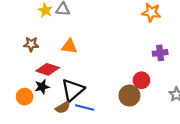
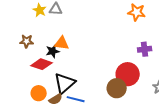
red circle: (141, 80) -> (128, 74), size x1.5
black star: (42, 87) -> (53, 51), moved
orange circle: (25, 97) -> (39, 93), moved

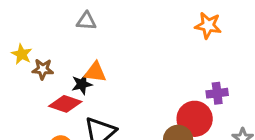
yellow star: (40, 10) -> (22, 54), moved
purple cross: (145, 49) -> (217, 93), moved

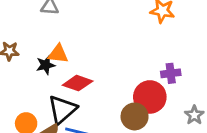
red diamond: (65, 104) -> (78, 83), moved

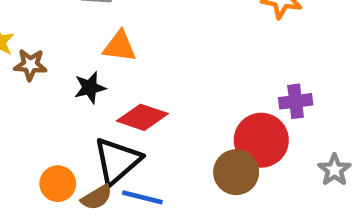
orange triangle: (58, 54) -> (119, 46), moved

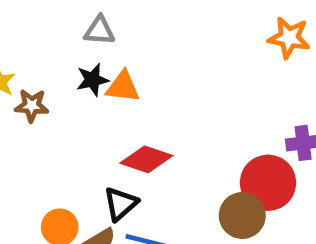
black star: (90, 88) -> (92, 80), moved
black triangle: (117, 161) -> (121, 204), size x0.7

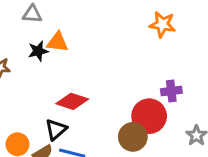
gray triangle: (100, 31) -> (32, 14), moved
orange triangle: (123, 87) -> (57, 42), moved

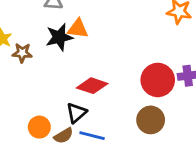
black star: (38, 51) -> (59, 37), size x1.4
red circle: (149, 116) -> (158, 80), moved

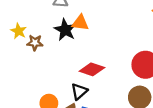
black star: (59, 37) -> (65, 30), turned -30

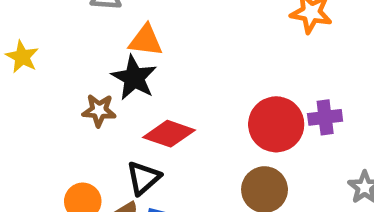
black star: (65, 30) -> (134, 78), moved
brown star: (35, 43) -> (99, 110), moved

